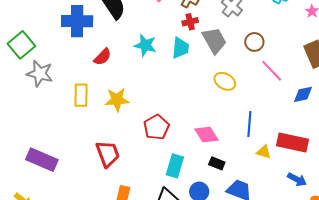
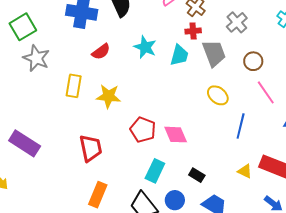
blue line: (249, 124) -> (241, 126), moved
red pentagon: (156, 127) -> (143, 130), turned -30
pink diamond: (206, 135) -> (176, 135), moved

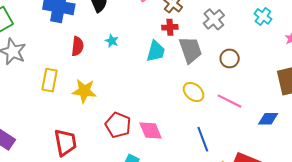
cyan star: (145, 47) -> (112, 41), moved, size x0.6
red semicircle: (101, 52) -> (77, 46), turned -48
pink line: (266, 92) -> (230, 101), moved, turned -30
blue line: (241, 126) -> (203, 139), moved, turned -35

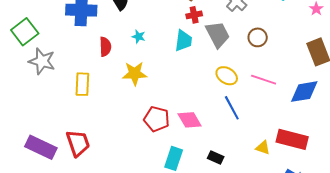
yellow star: (84, 91) -> (135, 73), moved
blue diamond: (268, 119) -> (304, 92), size x1.4
blue line: (203, 139) -> (232, 108), moved
red trapezoid: (65, 143) -> (78, 143), moved

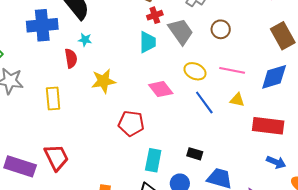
cyan star: (139, 37) -> (85, 40), moved
pink diamond: (190, 120) -> (161, 89), moved
yellow triangle: (263, 148) -> (237, 100), moved

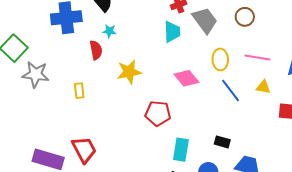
yellow ellipse: (195, 71) -> (220, 59), turned 65
yellow rectangle: (53, 99) -> (79, 91), size x0.7

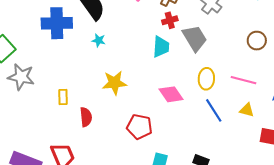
brown circle: (245, 17) -> (257, 41), moved
red semicircle: (96, 50) -> (86, 117), moved

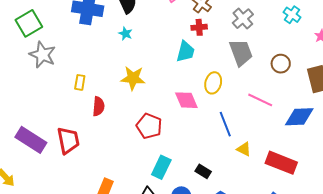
gray trapezoid: (195, 38) -> (241, 53), moved
yellow ellipse: (206, 79) -> (213, 83), moved
yellow triangle: (247, 110) -> (244, 149), moved

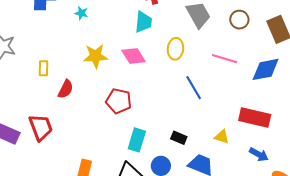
pink diamond: (186, 100) -> (134, 56), moved
red semicircle: (99, 106) -> (66, 89), turned 30
yellow triangle: (244, 149) -> (222, 137), moved

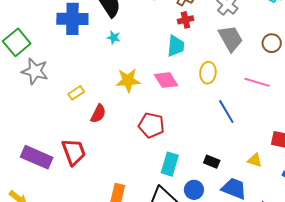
yellow rectangle: (44, 68) -> (76, 93), turned 56

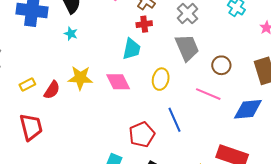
brown circle: (272, 43) -> (221, 65), moved
red semicircle: (98, 114) -> (52, 90), moved
red pentagon: (151, 125) -> (142, 134), moved, turned 30
red trapezoid: (74, 152) -> (31, 127), moved

